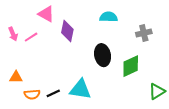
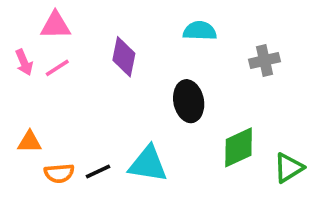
pink triangle: (46, 14) -> (55, 25), moved, turned -30
green diamond: (131, 66) -> (239, 147), moved

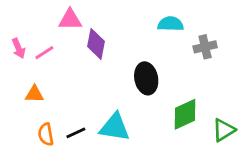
pink triangle: (55, 25) -> (70, 20), moved
cyan semicircle: (200, 31) -> (171, 24), moved
orange triangle: (30, 142) -> (34, 94), moved
orange semicircle: (59, 173) -> (46, 134), turned 85

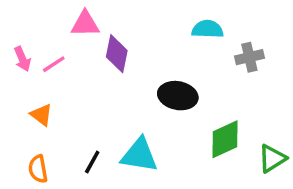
black ellipse: (146, 78) -> (178, 96), turned -68
orange triangle: (34, 94) -> (42, 115), turned 36
black line: (76, 133) -> (92, 162), turned -36
orange semicircle: (46, 134) -> (38, 169), moved

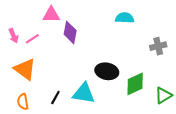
gray cross: (249, 57) -> (158, 46), moved
black ellipse: (178, 96) -> (107, 71), moved
orange triangle: (42, 115) -> (25, 69), size x1.6

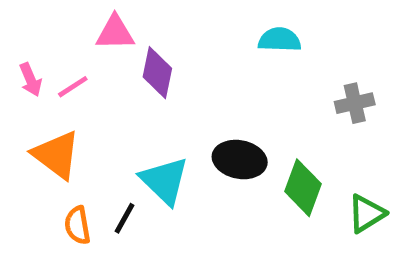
green diamond: (135, 84) -> (303, 188), turned -45
cyan triangle: (84, 93) -> (164, 181), moved, turned 35
orange semicircle: (23, 102) -> (78, 225), moved

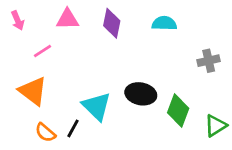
purple diamond: (157, 73) -> (112, 23), moved
pink arrow: (31, 80) -> (18, 21), moved
orange semicircle: (78, 225) -> (45, 133), turned -40

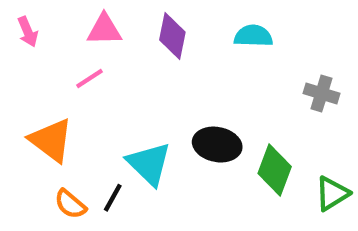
pink line: (43, 51) -> (89, 79), moved
gray cross: (209, 61) -> (321, 93), turned 30

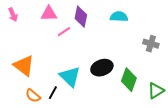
pink line: (89, 79) -> (64, 32), moved
black ellipse: (217, 145) -> (102, 68), turned -30

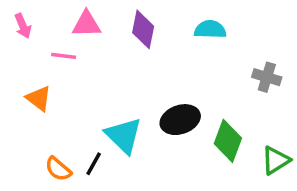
pink line: (64, 32) -> (64, 56), moved, turned 40
orange triangle: (24, 66) -> (39, 98), moved, size x0.7

